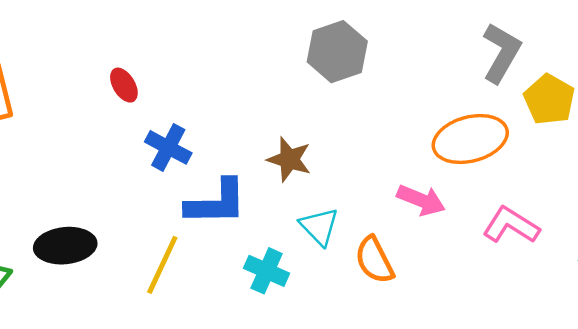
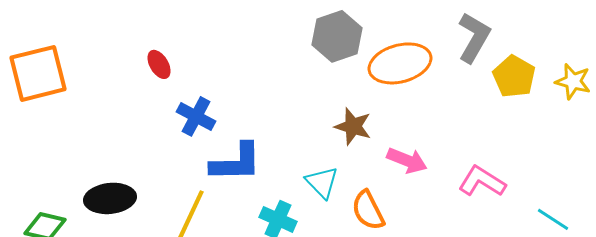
orange ellipse: (470, 139) -> (400, 63), moved
brown star: (289, 159) -> (353, 126), moved

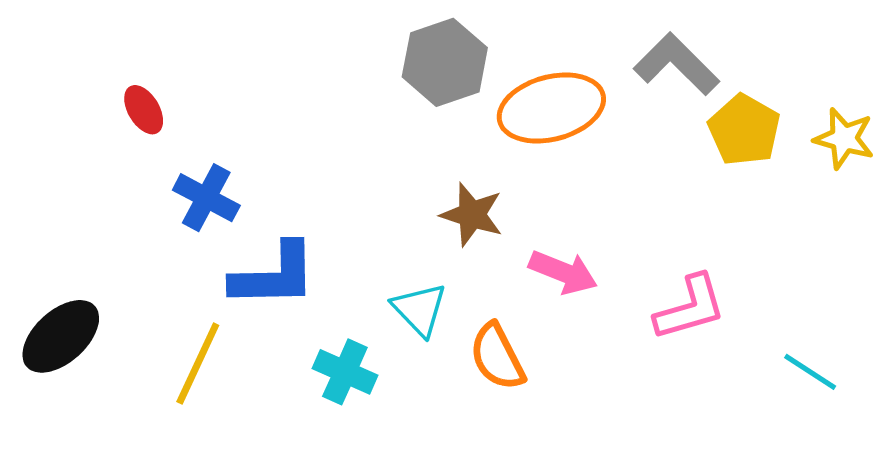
gray L-shape: (474, 37) -> (677, 64), turned -75
pink L-shape: (482, 181) -> (690, 308), turned 132
black ellipse: (110, 198) -> (61, 336), turned -36

